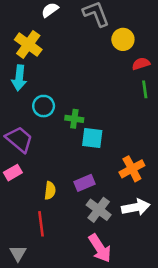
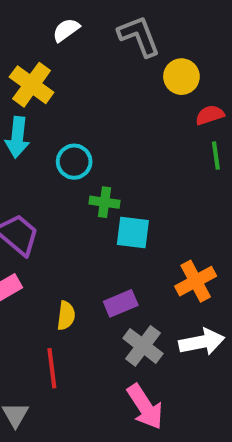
cyan circle: (44, 106) -> (74, 162), moved

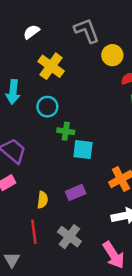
white semicircle: (66, 30) -> (31, 32), moved
yellow cross: (32, 85) -> (51, 66), moved
gray cross: (143, 346) -> (69, 237), moved
pink arrow: (145, 407) -> (114, 255), moved

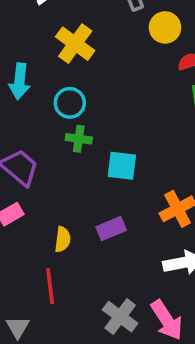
green cross: (66, 131) -> (79, 139), moved
gray cross: (69, 237) -> (120, 317), moved

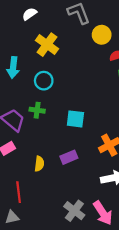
green cross: (79, 139) -> (37, 110), moved
red line: (50, 286) -> (19, 192), moved
gray triangle: (18, 327) -> (12, 217), turned 48

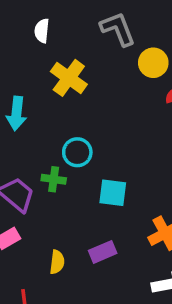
white semicircle: (29, 14) -> (42, 31), turned -48
cyan circle: (44, 81) -> (77, 152), moved

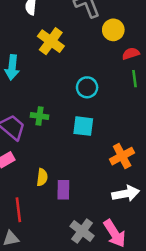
cyan circle: (77, 152) -> (87, 87), moved
purple rectangle: (103, 252) -> (63, 190), moved, turned -66

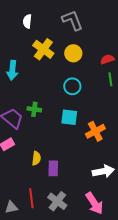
yellow circle: (113, 30) -> (73, 53), moved
orange cross: (122, 156) -> (95, 131), moved
red line: (18, 210) -> (31, 198), moved
gray cross: (82, 231) -> (57, 201), moved

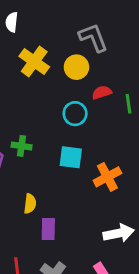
gray L-shape: (72, 20) -> (93, 38), moved
red semicircle: (107, 59) -> (102, 92), moved
yellow semicircle: (36, 158) -> (30, 204), moved

